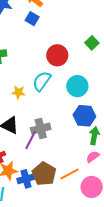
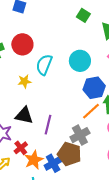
red circle: (57, 55) -> (22, 44), moved
gray cross: (41, 129) -> (80, 135), moved
orange line: (69, 174) -> (91, 111), moved

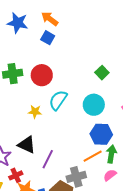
green square: (83, 15) -> (102, 73), moved

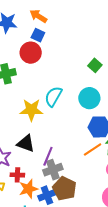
red circle: (42, 75) -> (31, 53), moved
yellow star: (35, 112) -> (31, 110), size x1.6
red cross: (16, 175) -> (17, 175), turned 32
gray cross: (76, 177) -> (53, 170), moved

